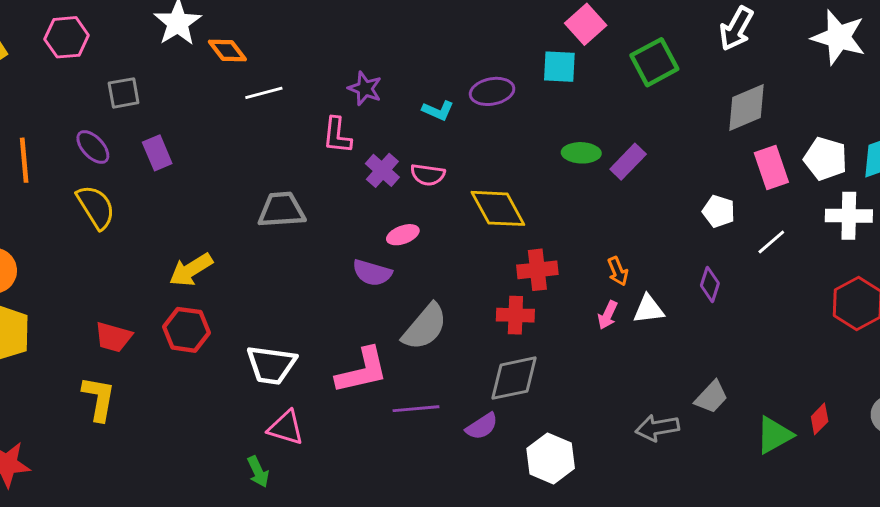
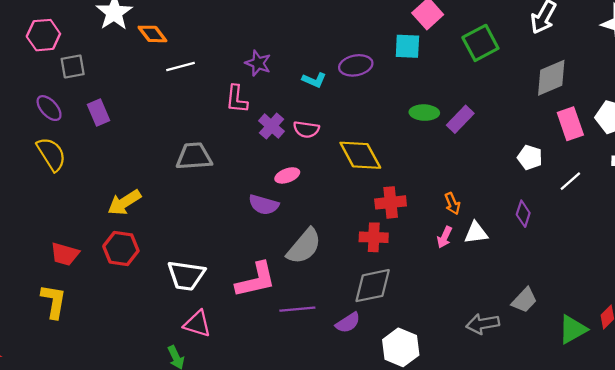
pink hexagon: (67, 37) -> (43, 35), moved

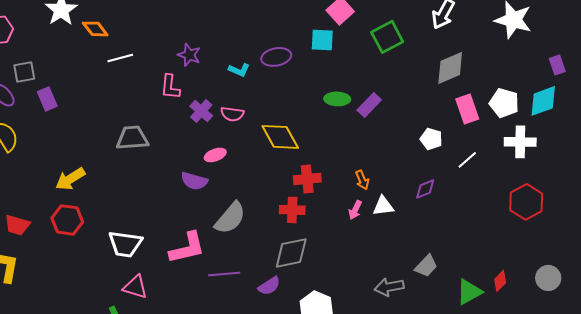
gray square: (73, 66) -> (24, 72), moved
purple diamond: (523, 214) -> (425, 189), turned 50

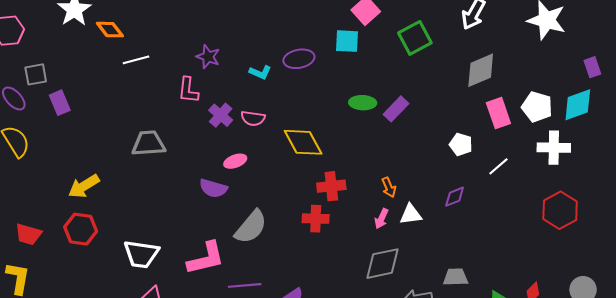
gray diamond: (291, 253) -> (382, 264), moved
gray trapezoid: (426, 266) -> (456, 277), turned -135

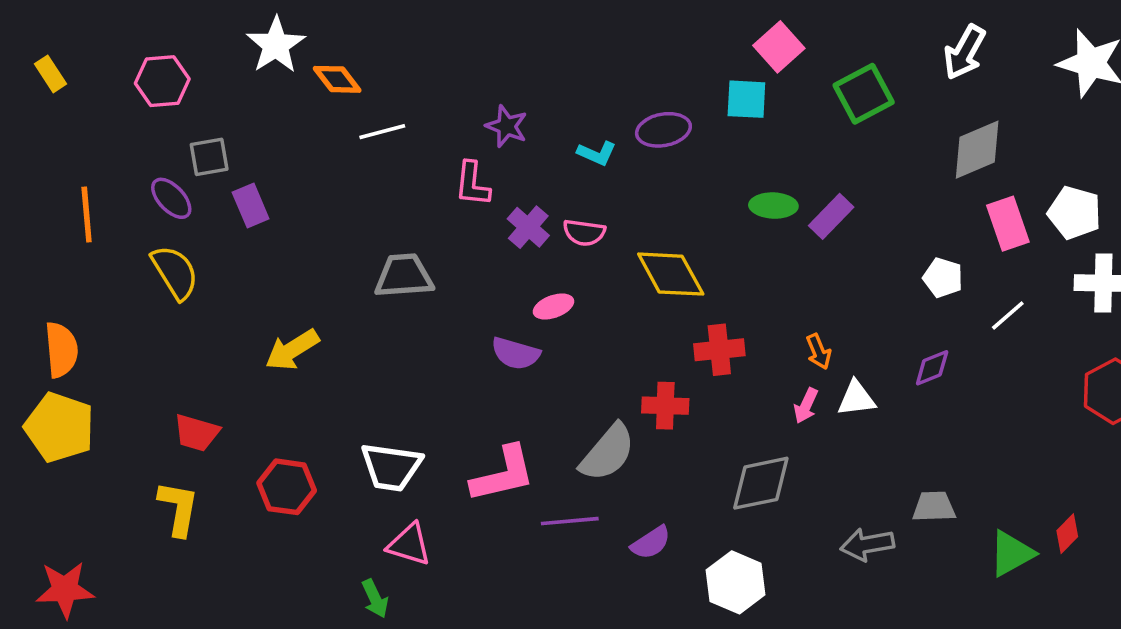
red cross: (316, 219) -> (665, 406), moved
gray semicircle: (251, 227) -> (608, 453), moved
red hexagon: (81, 229) -> (287, 487), moved
gray diamond: (382, 264) -> (761, 483), moved

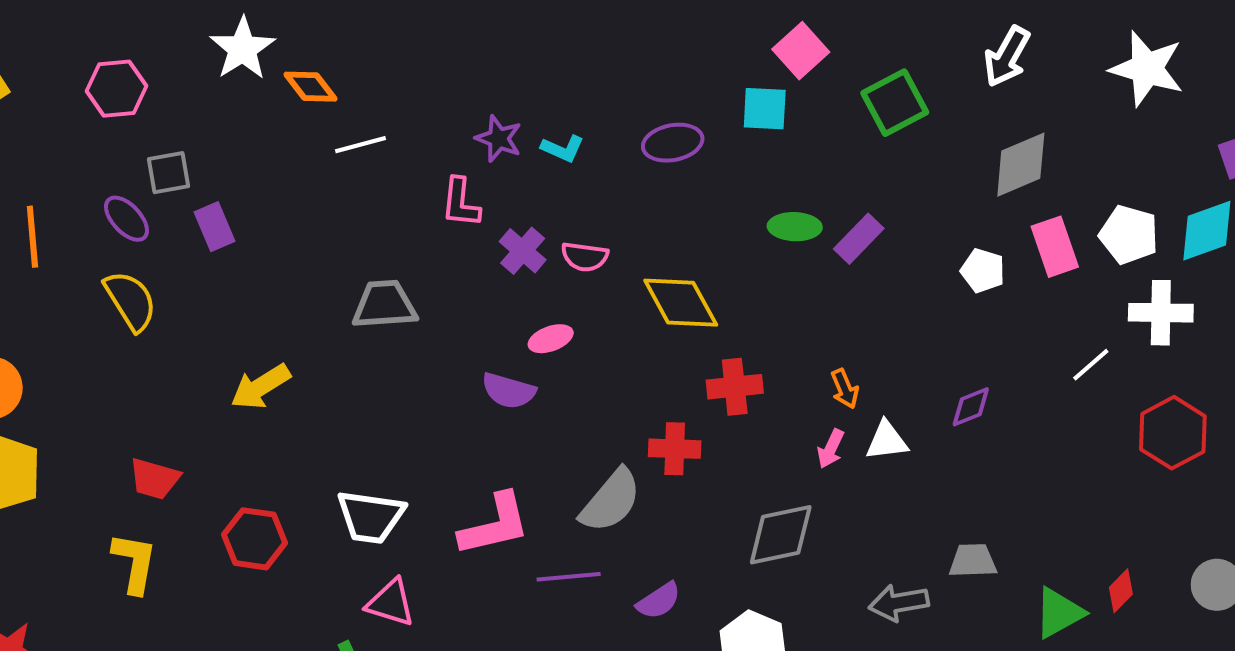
cyan L-shape: (597, 153) -> (563, 149), moved
white pentagon: (943, 278) -> (983, 271), moved
white line: (1008, 316) -> (1091, 365), moved

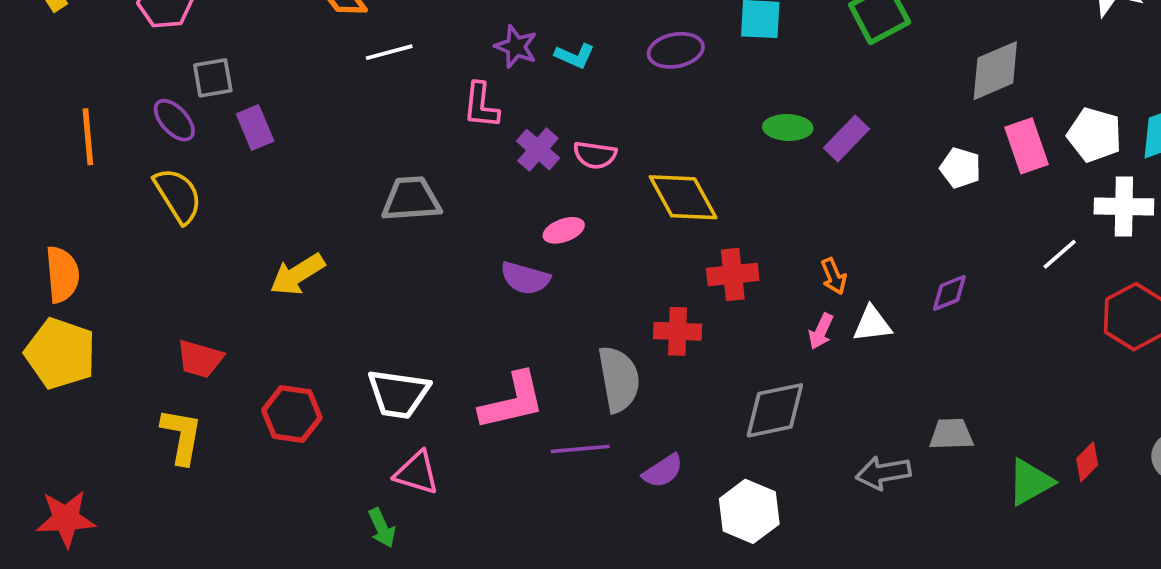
gray semicircle: (611, 501) -> (619, 379), turned -50

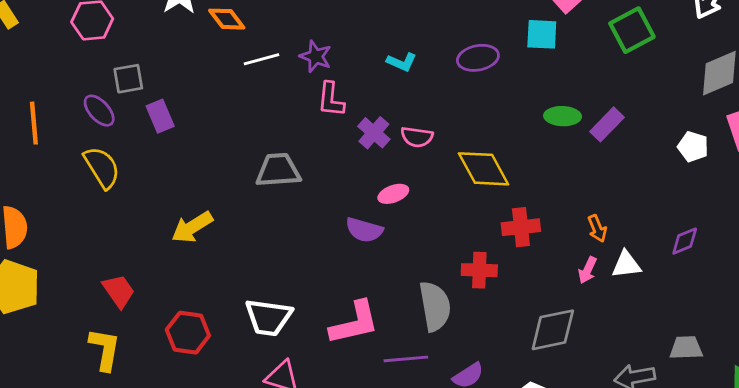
purple star: (516, 47) -> (316, 56), moved
red trapezoid: (200, 359) -> (119, 291), turned -141

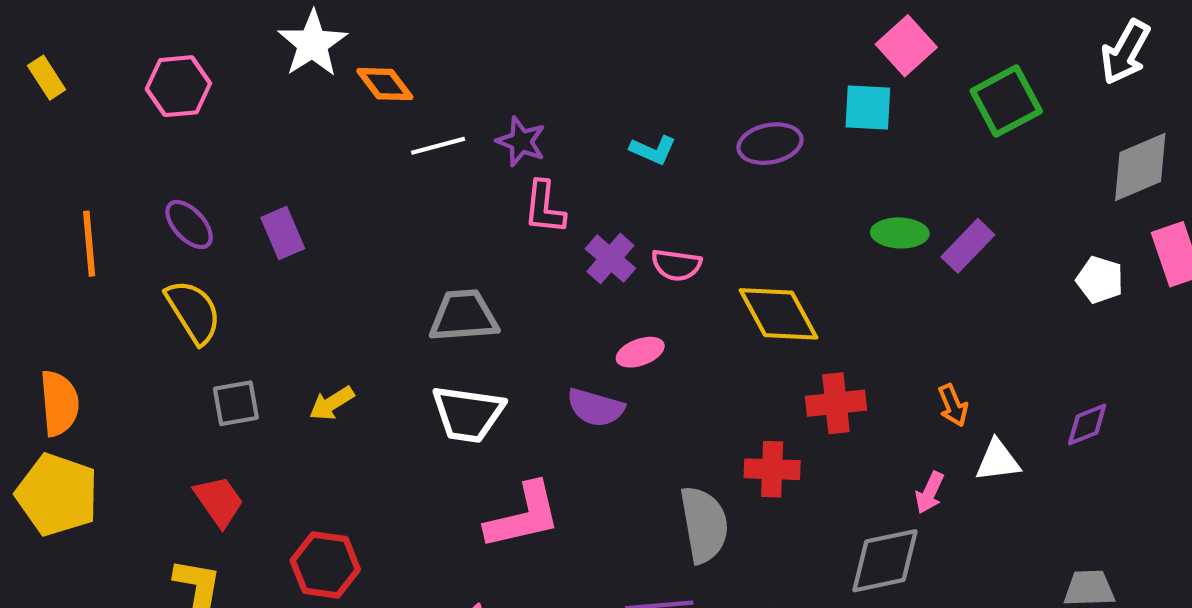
gray square: (128, 79) -> (236, 403), moved
yellow arrow: (192, 227) -> (332, 403), size x0.7
pink arrow: (588, 270) -> (930, 493), moved
white trapezoid: (268, 317) -> (468, 414), moved
pink L-shape: (354, 323) -> (523, 516), moved

